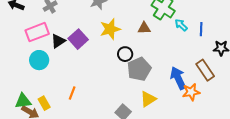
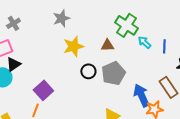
purple square: (78, 39) -> (43, 90), moved
black triangle: (58, 41) -> (13, 64), moved
gray pentagon: (139, 69) -> (113, 73), moved

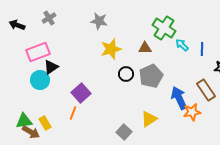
gray star: (61, 18) -> (99, 21), turned 30
gray cross: (13, 23) -> (49, 18), moved

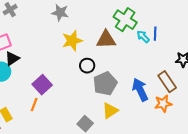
brown triangle: (145, 48) -> (106, 40), size x1.5
blue line: (202, 49) -> (155, 34), moved
gray pentagon: (151, 76) -> (105, 84), moved
orange star: (192, 112) -> (163, 104), moved

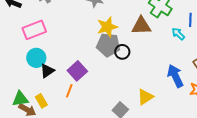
cyan arrow: (143, 37) -> (178, 34), moved
black triangle: (12, 59) -> (47, 71), moved
gray pentagon: (105, 84) -> (108, 45), moved, turned 30

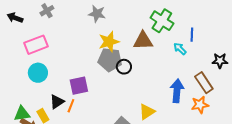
black triangle: (47, 71) -> (57, 102), moved
purple square: (77, 71) -> (79, 86), turned 30
blue arrow: (175, 76) -> (177, 91), turned 30

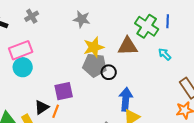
blue line: (192, 35) -> (168, 21), moved
cyan circle: (38, 73) -> (23, 67), moved
blue arrow: (177, 91) -> (126, 99), moved

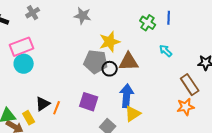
green cross: (147, 26) -> (148, 23), size x0.7
brown triangle: (128, 46) -> (129, 62), moved
yellow star: (94, 47) -> (110, 42), moved
purple square: (64, 91) -> (89, 102), moved, turned 30

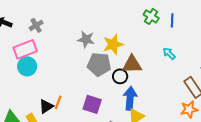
gray cross: (33, 13) -> (36, 25), moved
gray star: (83, 16) -> (86, 39), moved
green cross: (148, 23) -> (151, 16), moved
black circle: (110, 69) -> (120, 76), moved
orange line: (57, 108) -> (58, 102), moved

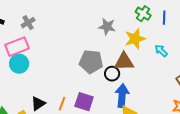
gray star: (86, 39) -> (107, 27), moved
yellow star: (113, 44) -> (135, 39), moved
orange line: (58, 102) -> (62, 104), moved

